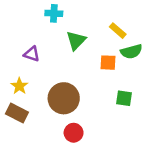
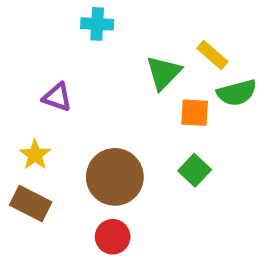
green triangle: (76, 40) -> (164, 73), moved
green square: (124, 98) -> (195, 170), moved, turned 35
red circle: (74, 133) -> (113, 237), moved

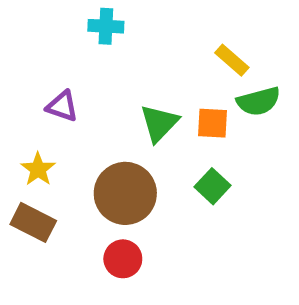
green triangle: (164, 73) -> (159, 123), moved

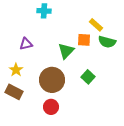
green semicircle: (259, 101) -> (107, 42), turned 30
purple triangle: (62, 106) -> (26, 44), turned -32
orange square: (212, 123) -> (84, 40), moved

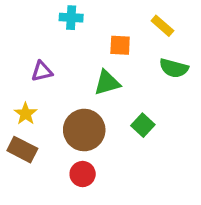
yellow rectangle: (96, 25) -> (162, 26), moved
orange square: (84, 40) -> (120, 45), moved
green triangle: (66, 51) -> (107, 83), turned 30

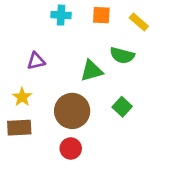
orange square: (120, 45) -> (101, 15), moved
green semicircle: (174, 68) -> (122, 55), moved
brown rectangle: (22, 150) -> (19, 128), turned -30

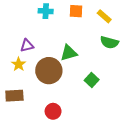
green semicircle: (122, 55) -> (109, 42), moved
yellow star: (22, 97) -> (19, 64), moved
brown circle: (72, 111) -> (49, 71), moved

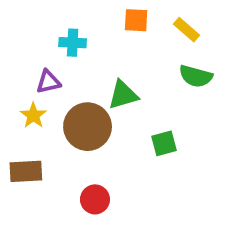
cyan cross: (46, 11) -> (73, 43), moved
green square: (92, 80) -> (164, 143), turned 32

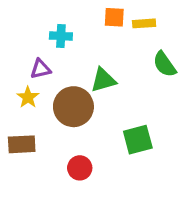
yellow rectangle: (186, 30) -> (144, 23), moved, turned -45
green semicircle: (196, 76) -> (165, 64), turned 40
green square: (164, 143) -> (138, 140), moved, size x1.4

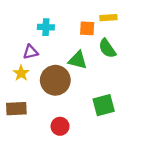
orange square: (114, 17) -> (87, 28), moved
green semicircle: (165, 64) -> (107, 48), moved
green triangle: (103, 80) -> (78, 60), turned 30

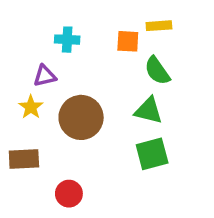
green triangle: (78, 60) -> (149, 111), moved
red circle: (60, 126) -> (69, 194), moved

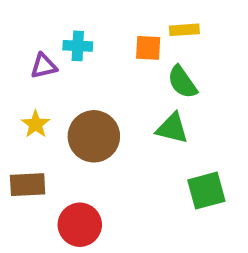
purple triangle: (45, 76) -> (44, 66), moved
green square: (152, 154) -> (206, 191), moved
red circle: (69, 194) -> (80, 225), size x1.4

